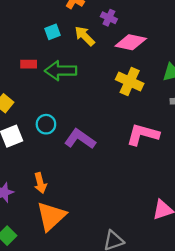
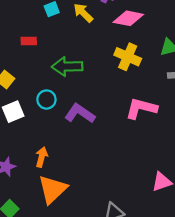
green arrow: (61, 71) -> (67, 66), moved
orange arrow: (40, 183) -> (42, 157), turned -150

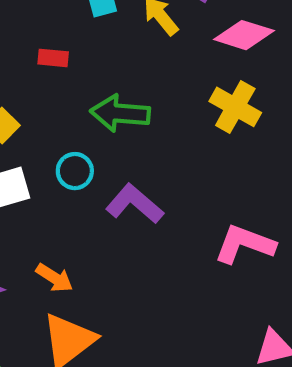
pink L-shape: (141, 108) -> (245, 244), moved
orange arrow: (42, 157) -> (54, 278), turned 102

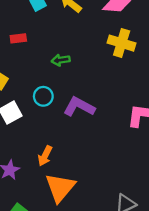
green arrow: (120, 113) -> (61, 60), size x0.6
orange arrow: (54, 278) -> (45, 156), turned 96

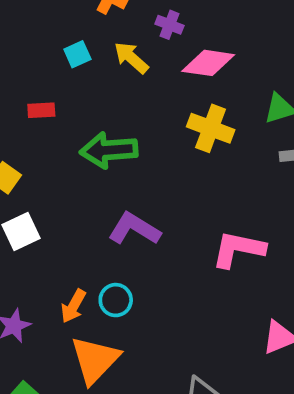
green arrow: (61, 60) -> (109, 150), size x1.8
cyan circle: (43, 96) -> (116, 300), moved

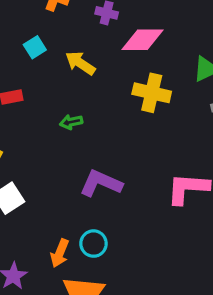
yellow arrow: (131, 58) -> (80, 63), moved
green arrow: (109, 150) -> (71, 122), size x0.5

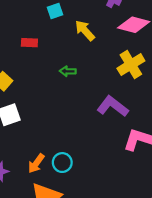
yellow cross: (152, 93) -> (131, 65), turned 32
purple L-shape: (101, 183) -> (113, 106), moved

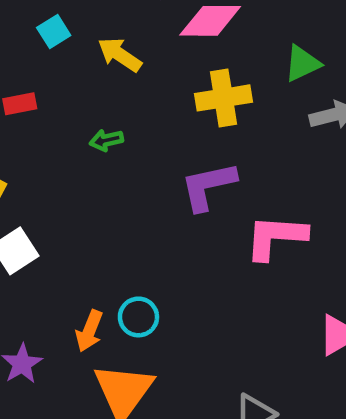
yellow cross: (131, 65) -> (224, 98), turned 36
purple L-shape: (113, 106) -> (208, 186), turned -36

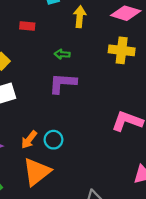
yellow arrow: (120, 55) -> (80, 17), turned 45
purple L-shape: (208, 186) -> (63, 83), moved

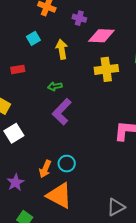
purple L-shape: (63, 83) -> (62, 112), turned -36
orange triangle: (37, 172) -> (59, 196), turned -40

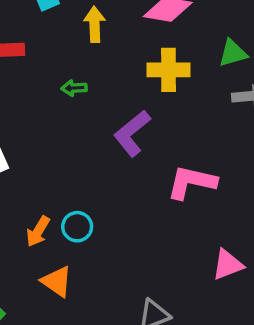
purple L-shape: (62, 112) -> (132, 133), moved
orange triangle: (59, 196) -> (57, 281), size x0.7

